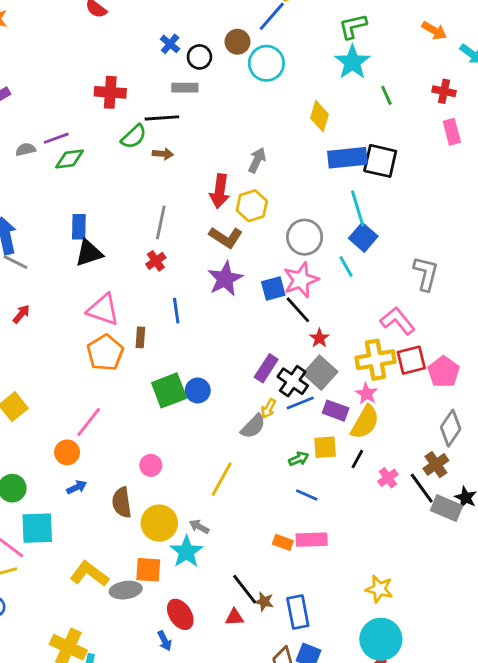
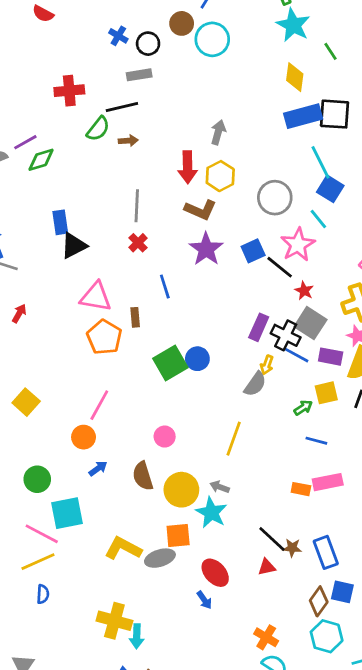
yellow diamond: (320, 116) -> (295, 77), moved
pink star: (301, 280) -> (298, 245), moved
blue line: (300, 403) -> (296, 355), turned 60

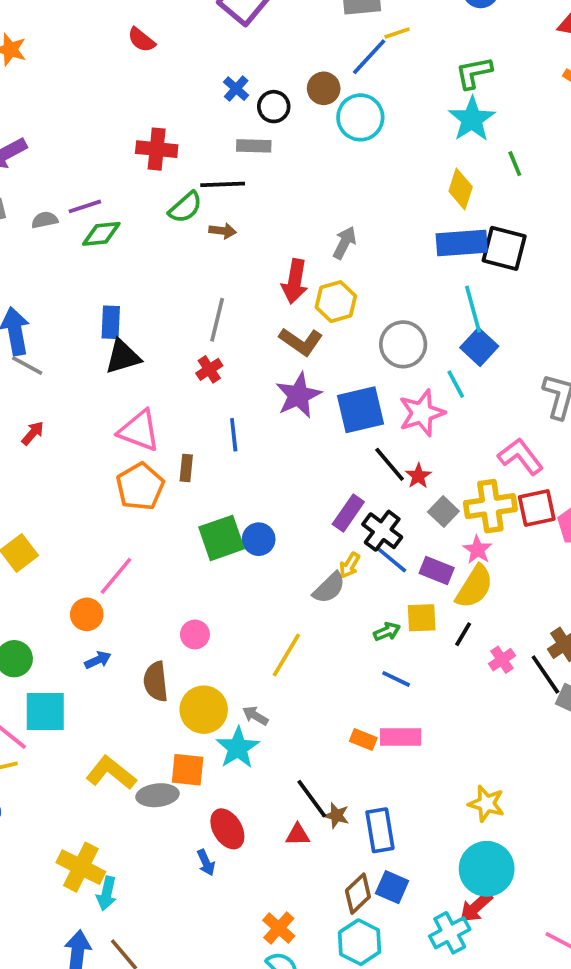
blue square: (253, 251) -> (361, 410), size x1.5
black line: (280, 267) -> (390, 464), moved
gray square: (310, 323) -> (443, 512), moved, size x0.7

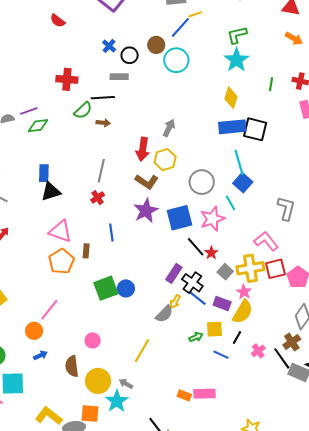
green line: (515, 164) -> (271, 84), moved, turned 32
blue line: (396, 679) -> (221, 355), moved

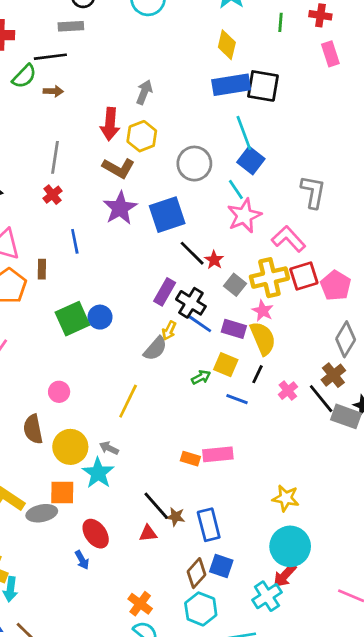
pink star: (212, 219) -> (244, 216), moved
yellow semicircle: (243, 312) -> (263, 338), turned -50
yellow square: (215, 329) -> (226, 365), turned 30

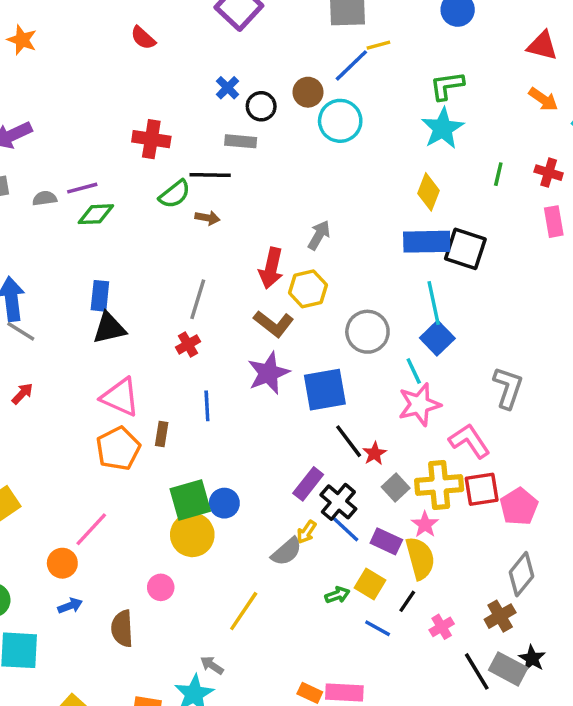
black line: (321, 399) -> (477, 671), moved
yellow circle: (70, 447) -> (192, 535), moved

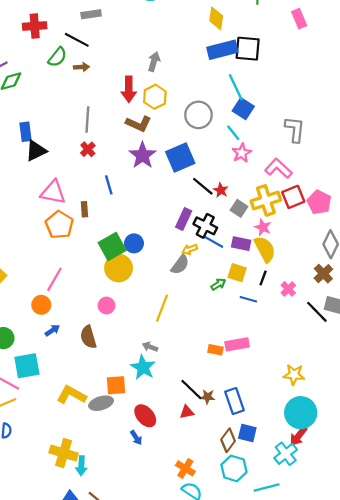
black line: (210, 175) -> (77, 40), turned 40
pink star: (419, 405) -> (242, 153), size x0.7
yellow arrow: (307, 532) -> (190, 249), turned 48

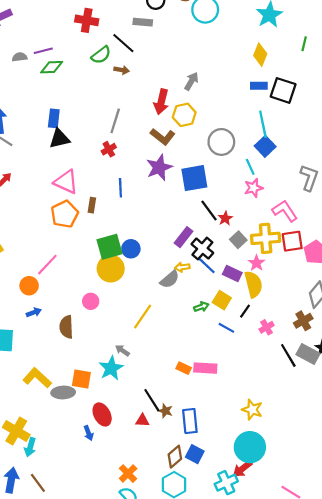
blue rectangle: (222, 50) -> (259, 86), size x0.6

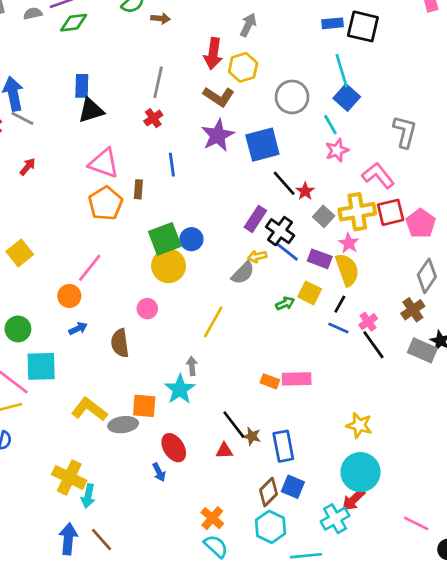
blue line: (226, 328) -> (338, 328), moved
gray arrow: (122, 350) -> (192, 366), turned 56
black line: (288, 355) -> (373, 345), moved

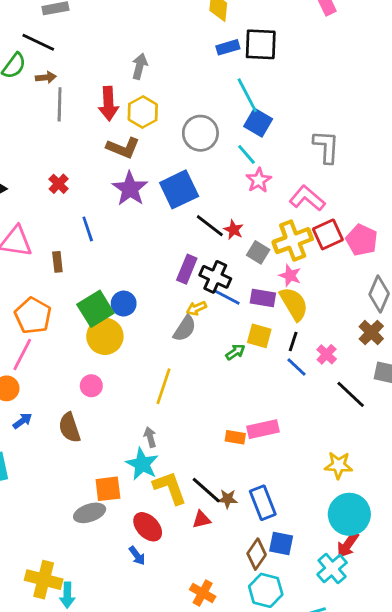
gray line: (158, 82) -> (60, 104), moved
orange pentagon: (105, 203) -> (33, 316), moved
blue line: (338, 328) -> (297, 367), turned 30
black line: (373, 345) -> (351, 394), moved
yellow L-shape: (89, 409) -> (170, 488), moved, turned 44

